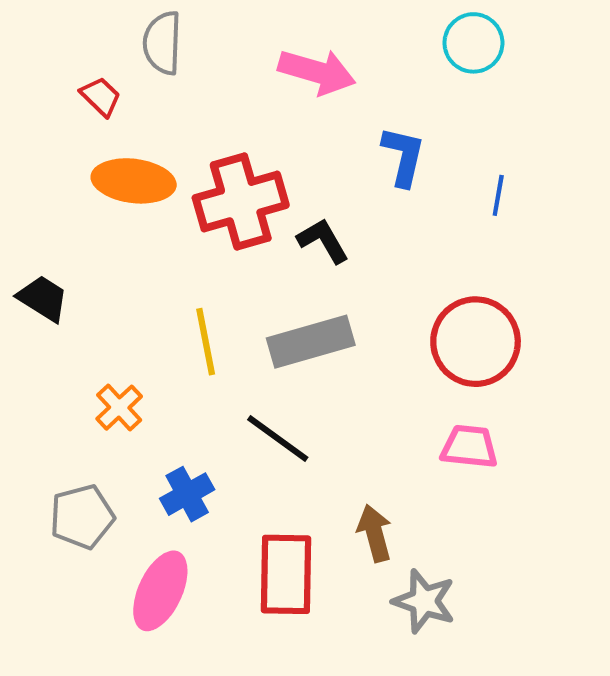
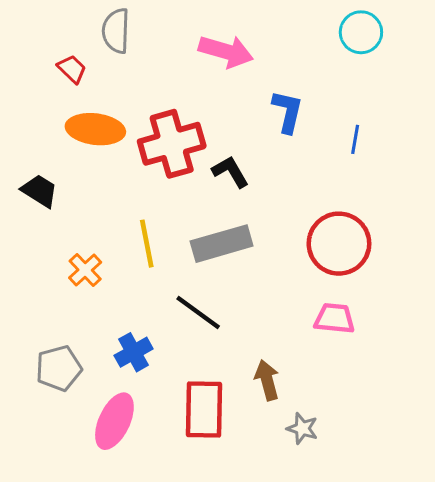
cyan circle: (473, 43) -> (361, 32), moved
black trapezoid: (43, 298) -> (40, 191), moved
orange cross: (119, 408) -> (85, 270), moved
gray star: (424, 601) -> (302, 428), size x0.7

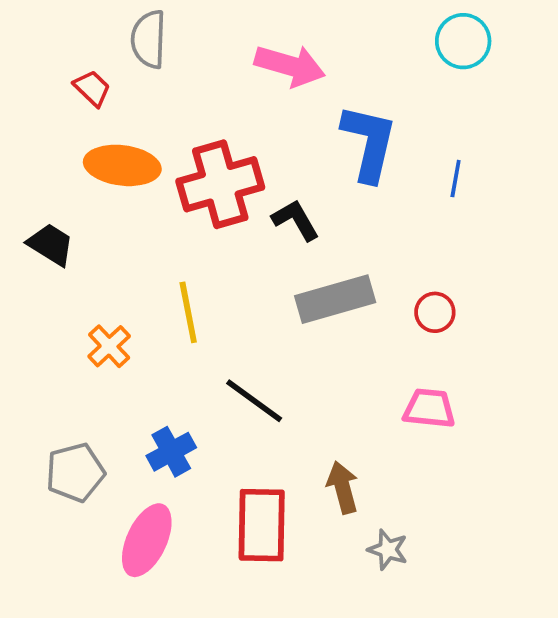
blue L-shape: (288, 112) -> (369, 143), size x1.4
gray rectangle: (222, 244) -> (335, 299), moved
red circle: (339, 244) -> (435, 312), size x0.5

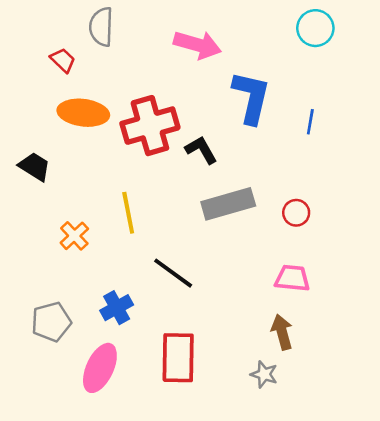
brown arrow: (343, 487) -> (282, 332), moved

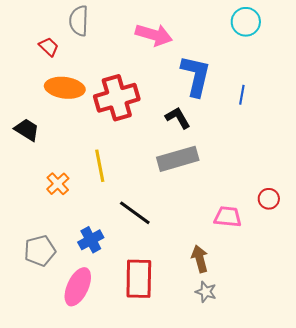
black L-shape: (201, 150) -> (178, 118), moved
red circle: (296, 213) -> (269, 199), moved
brown arrow: (282, 332) -> (200, 259), moved

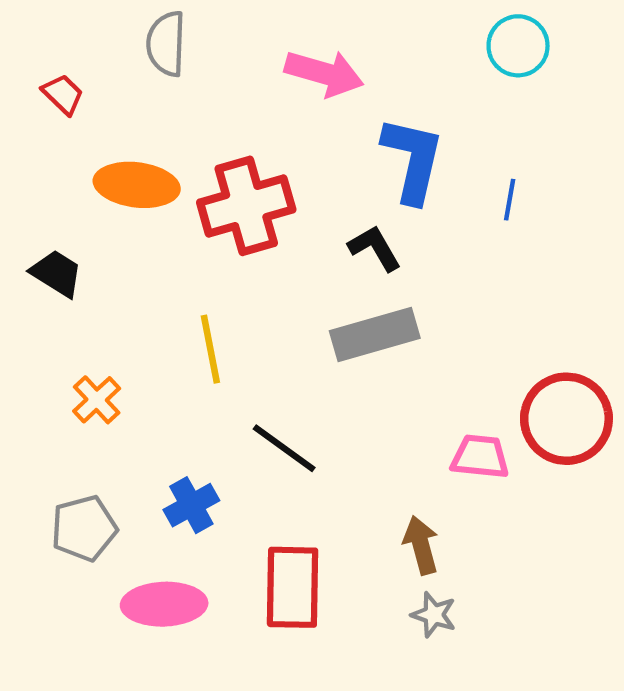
red trapezoid: (49, 47) -> (63, 94), moved
orange cross: (58, 184) -> (97, 400), moved
red circle: (269, 199) -> (566, 419), size x2.0
pink ellipse: (78, 287) -> (164, 604), turned 63

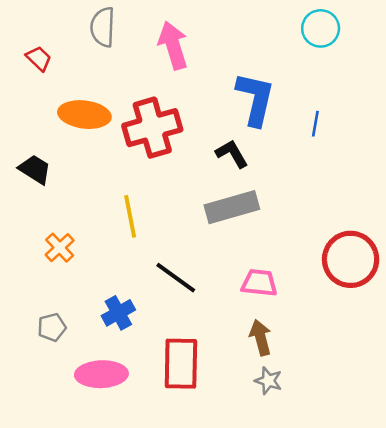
pink arrow: (324, 73) -> (173, 45), moved, turned -123
pink trapezoid: (480, 457) -> (259, 283), moved
gray pentagon: (84, 528) -> (52, 327), size x0.7

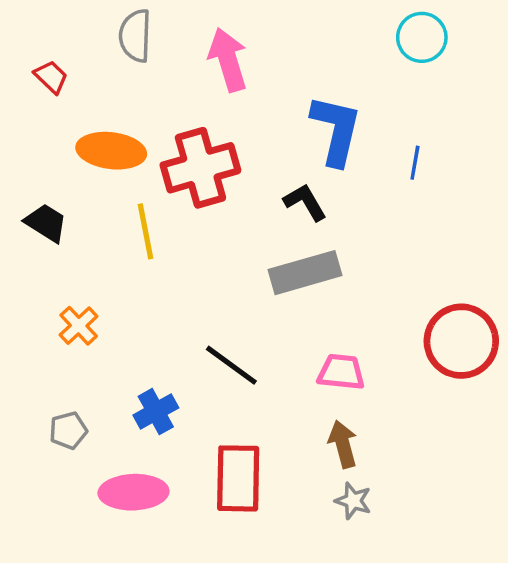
yellow line: (130, 216) -> (146, 231), moved

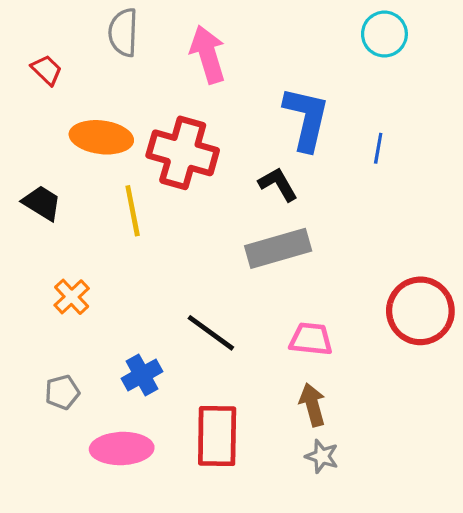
red cross: (200, 168) -> (183, 153), turned 32

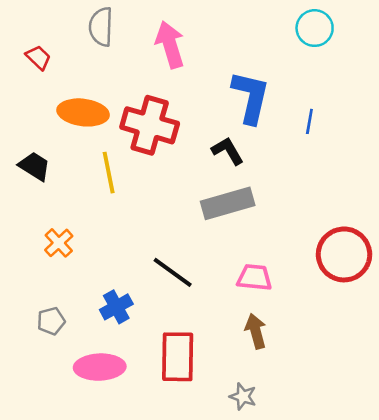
gray star: (322, 456) -> (243, 396), moved

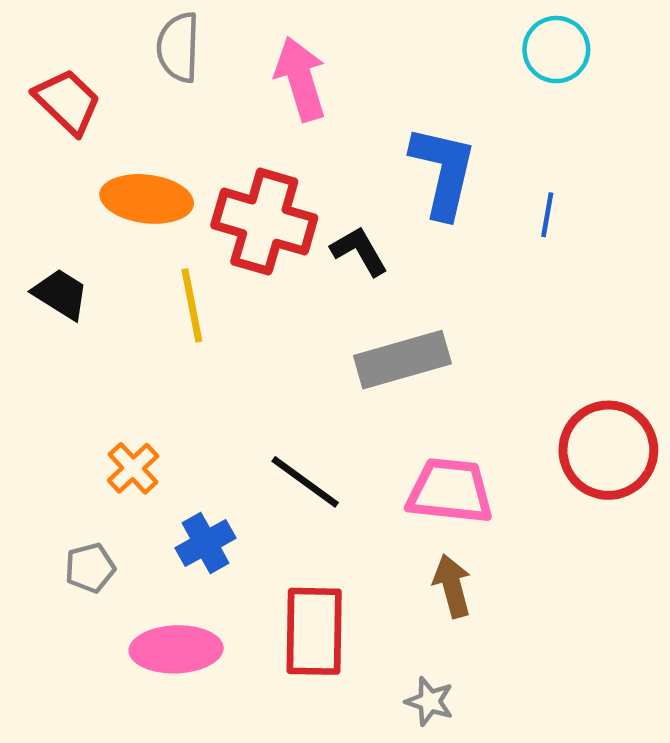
red trapezoid: (38, 57) -> (67, 102), size x1.5
black L-shape: (228, 151) -> (359, 251), moved
orange cross: (59, 243) -> (133, 468), moved
pink trapezoid: (254, 277) -> (450, 491), size x1.4

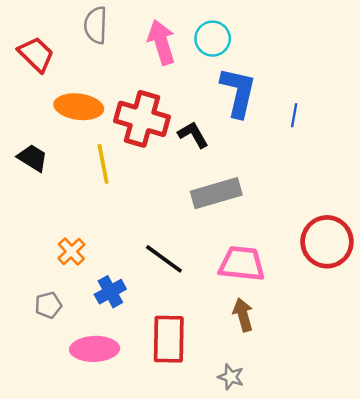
cyan circle: (556, 50) -> (213, 39), moved

